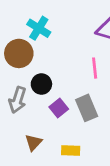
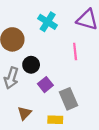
cyan cross: (39, 28) -> (48, 22), moved
gray rectangle: (87, 108) -> (68, 99), moved

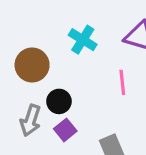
purple square: (45, 85) -> (65, 130), moved

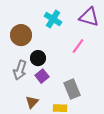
pink line: (122, 82) -> (78, 46), turned 42

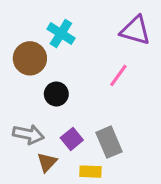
cyan cross: (53, 19) -> (61, 34), moved
gray arrow: (20, 70) -> (28, 134), moved, turned -96
purple square: (42, 76) -> (72, 139), moved

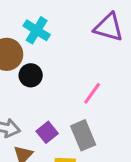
pink line: (118, 75) -> (92, 93), moved
black circle: (56, 94) -> (31, 75), moved

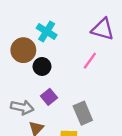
pink line: (92, 93) -> (90, 61), moved
purple square: (47, 132) -> (49, 97), moved

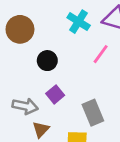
cyan cross: (47, 31) -> (79, 22), moved
brown circle: (23, 50) -> (20, 29), moved

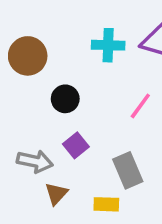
cyan cross: (79, 22) -> (108, 45), turned -30
pink line: (101, 54) -> (140, 106), moved

